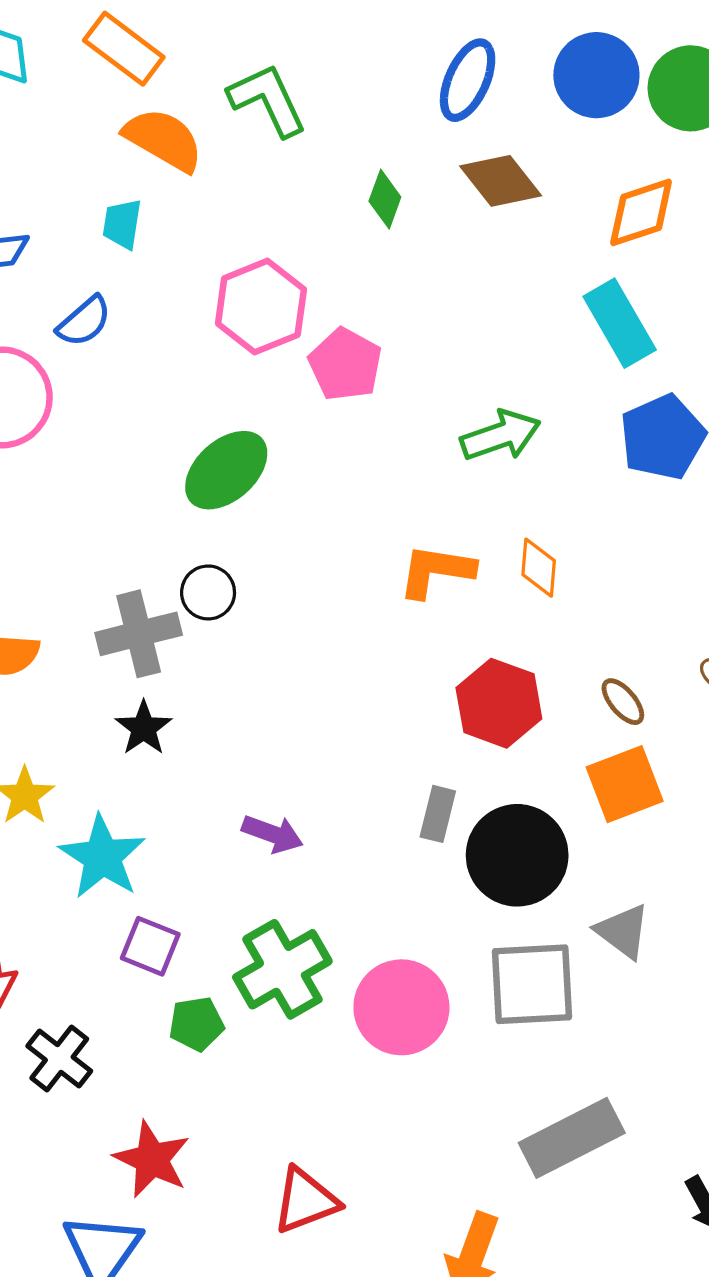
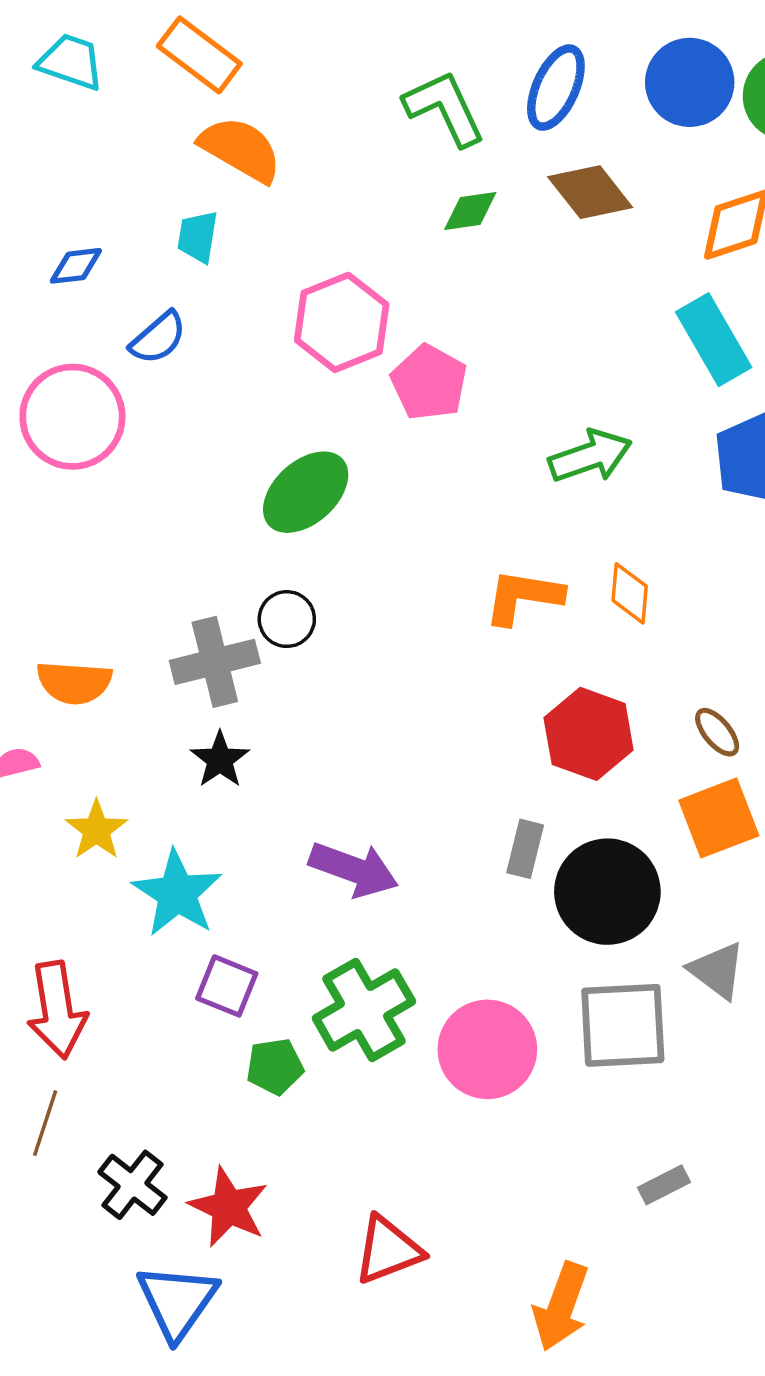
green L-shape: (268, 100) -> (445, 108), moved
green diamond: (385, 199) -> (470, 211), turned 62
purple arrow: (273, 834) -> (354, 869), size x1.4
black cross: (59, 1059) -> (132, 1185), moved
gray rectangle: (572, 1138) -> (664, 1185), size x0.5

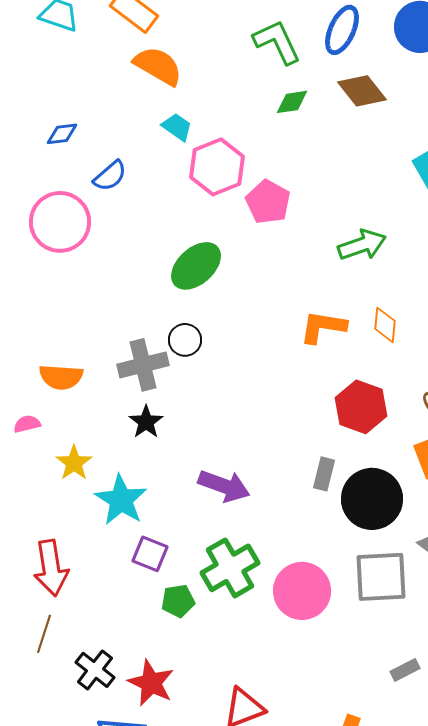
cyan trapezoid: (198, 237) -> (177, 127), moved, turned 116

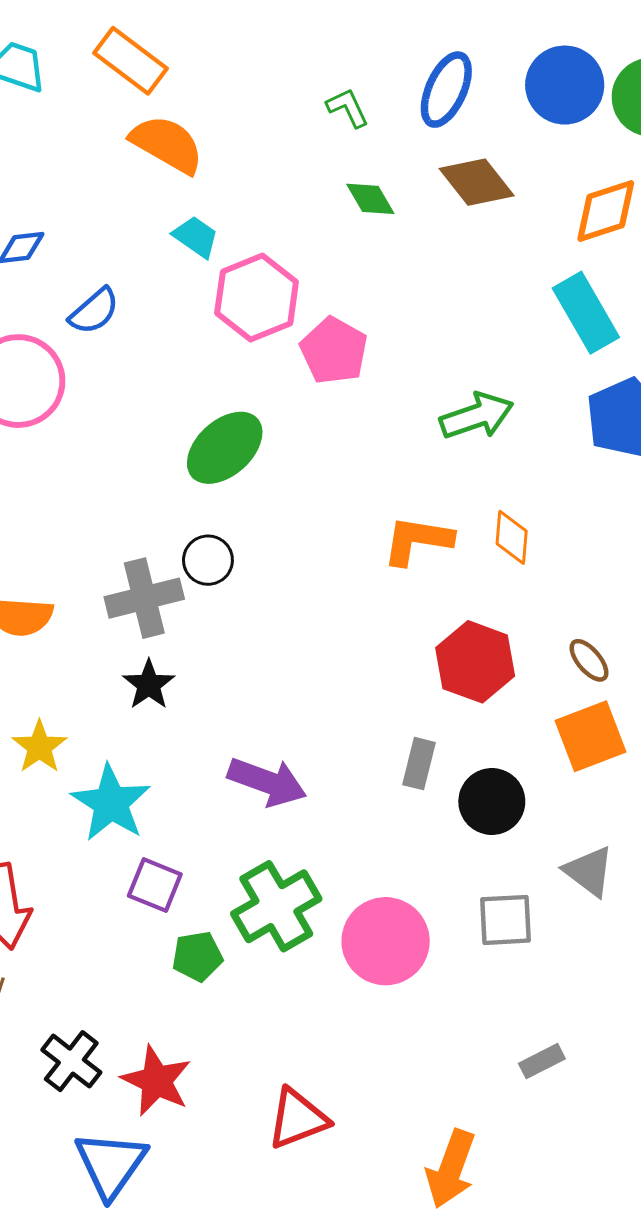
green L-shape: (277, 42) -> (348, 108), size x0.6
green diamond: (292, 102) -> (370, 199), turned 68
black circle: (372, 499) -> (492, 802), size x0.7
gray square: (381, 577) -> (505, 920), size x0.7

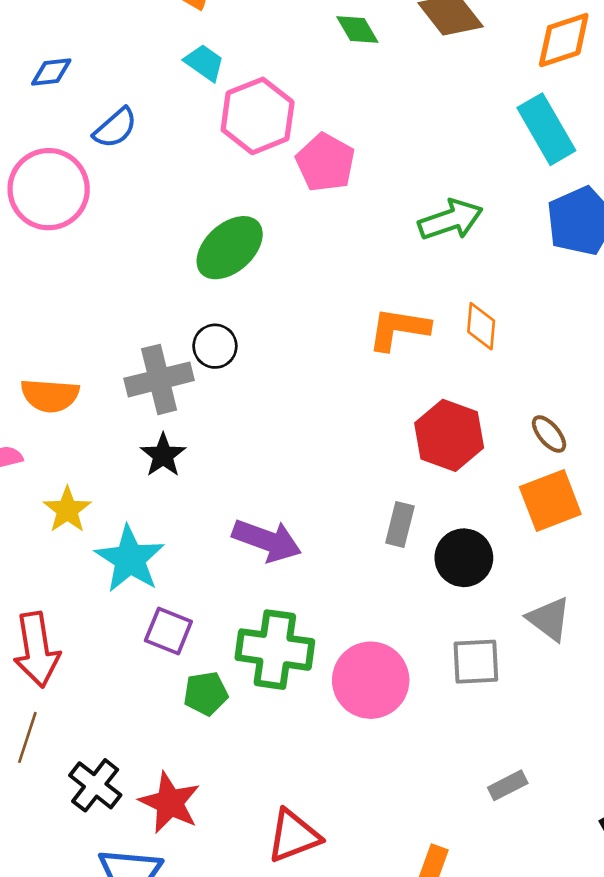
green cross: (276, 906) -> (275, 650), turned 38

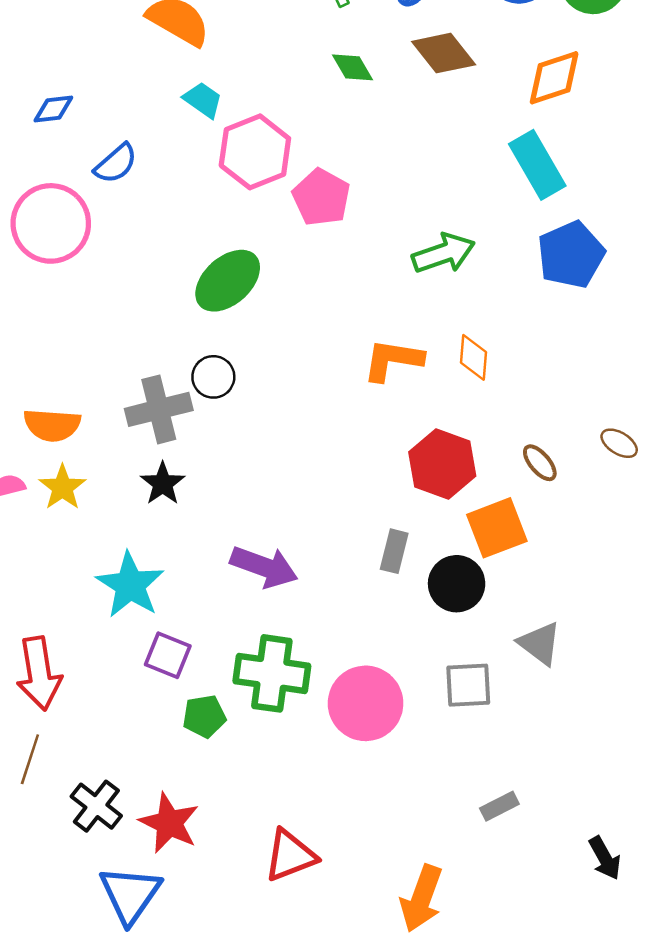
orange square: (550, 501) -> (497, 528), moved
yellow star: (67, 510) -> (62, 487), moved

